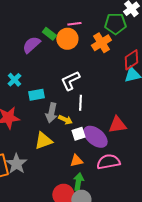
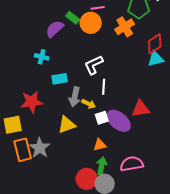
cyan cross: (14, 80) -> (42, 57), moved, turned -32
pink semicircle: (108, 162) -> (132, 164), moved

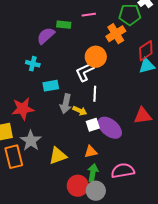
green rectangle: (73, 18) -> (64, 25), turned -32
orange circle: (91, 23) -> (96, 57), moved
red triangle: (141, 109) -> (143, 116), moved
yellow triangle: (67, 125) -> (58, 156), moved
gray star: (40, 148) -> (31, 141), moved

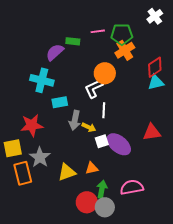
green pentagon: (130, 15) -> (122, 34), moved
cyan cross: (33, 64) -> (42, 80), size x1.6
orange triangle: (91, 152) -> (92, 168), moved

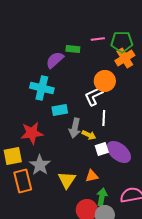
yellow triangle: (67, 172) -> (67, 180), turned -36

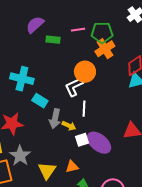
purple semicircle: (55, 60) -> (35, 25), moved
cyan rectangle: (60, 110) -> (40, 101), turned 42

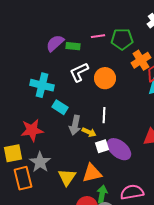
purple semicircle: (35, 25) -> (55, 43), moved
orange cross: (105, 49) -> (141, 60), moved
white L-shape: (74, 87) -> (79, 72), moved
orange triangle: (72, 167) -> (92, 173), size x1.5

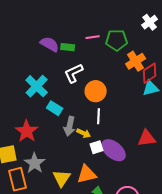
purple semicircle: (55, 43) -> (50, 44), turned 72
orange circle: (105, 78) -> (96, 91), moved
cyan cross: (42, 85) -> (37, 86), turned 30
red star: (32, 130) -> (27, 131), turned -30

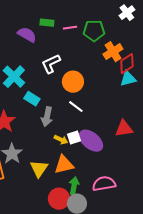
green rectangle: (68, 47) -> (47, 23), moved
white line: (99, 116) -> (76, 107), turned -56
yellow arrow: (84, 133) -> (61, 140), moved

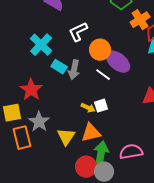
gray arrow: (47, 117) -> (74, 70), moved
purple ellipse: (91, 141) -> (118, 62), moved
green arrow: (74, 186) -> (101, 154), size x1.4

